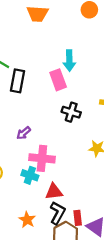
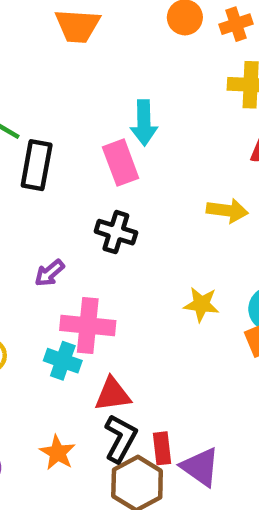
black cross: (71, 112) -> (116, 232), moved

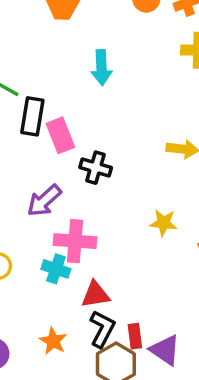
cyan arrow: (144, 123) -> (101, 68), moved
pink rectangle: (121, 163) -> (60, 135), moved
purple arrow: (50, 273) -> (44, 201), size x1.5

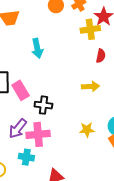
pink cross: (75, 241) -> (38, 134), moved
cyan cross: (56, 269) -> (26, 157), moved

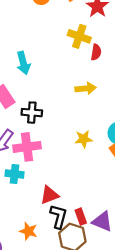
yellow cross: (90, 29) -> (79, 36), moved, turned 30
cyan arrow: (37, 48) -> (23, 63), moved

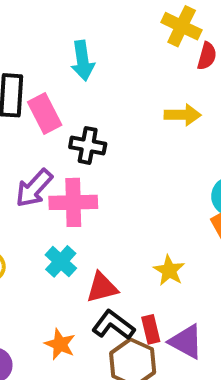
yellow star: (84, 139) -> (169, 270), moved, turned 30
cyan cross: (14, 174) -> (61, 261), moved, turned 30
black L-shape: (59, 216) -> (113, 325), turned -75

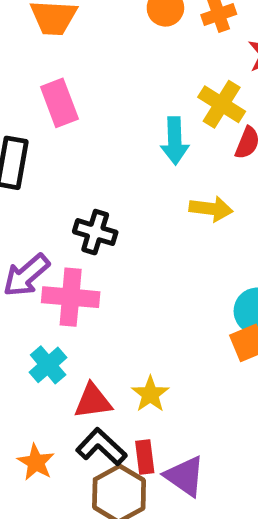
cyan arrow: (83, 61) -> (175, 141), moved
pink rectangle: (45, 113) -> (59, 103), moved
yellow star: (169, 270) -> (150, 394), moved

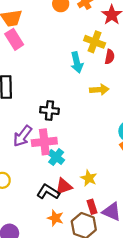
pink rectangle: (59, 103) -> (14, 39), moved
cyan cross: (48, 365) -> (56, 157), moved
black L-shape: (101, 447) -> (48, 192), moved
orange star: (36, 462) -> (55, 218), moved

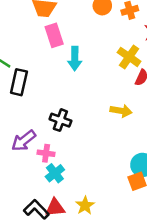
pink rectangle: (14, 39) -> (54, 35), moved
cyan arrow: (77, 62) -> (75, 59), moved
pink cross: (44, 142) -> (46, 153), size x0.6

